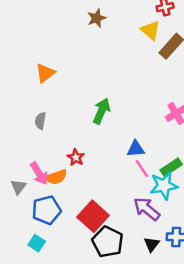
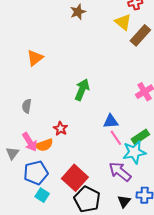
gray semicircle: (40, 121) -> (27, 106), moved
cyan square: (37, 243) -> (42, 195), moved

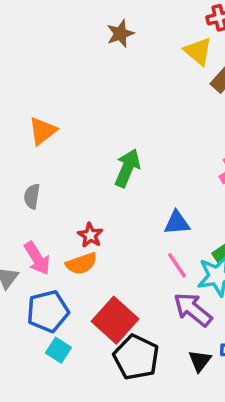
orange triangle: (35, 58) -> (42, 131), moved
pink line: (116, 138) -> (177, 265), moved
orange semicircle: (44, 145) -> (81, 263), moved

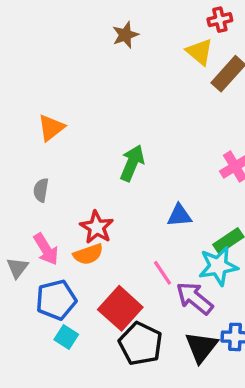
red star: (90, 235) -> (97, 227), size x1.4
pink line: (177, 265) -> (162, 273), moved
black triangle: (200, 361) -> (201, 347), size x1.5

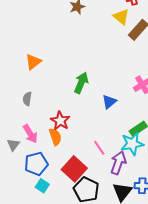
blue triangle: (179, 215) -> (109, 102), moved, turned -35
orange semicircle: (88, 254) -> (55, 137), turned -90
purple arrow: (195, 298) -> (118, 163), turned 70

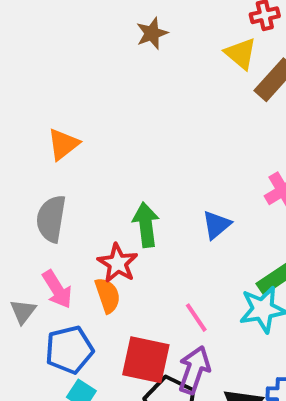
green arrow: (81, 83) -> (146, 225), moved, turned -30
gray semicircle: (27, 99) -> (51, 219), size x1.6
purple arrow: (118, 163) -> (194, 370), moved
red square: (74, 169) -> (146, 360), turned -30

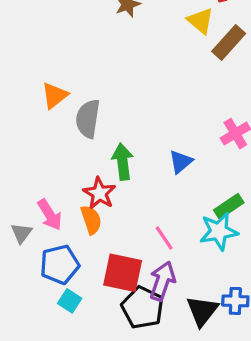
gray semicircle: (51, 219) -> (88, 119), moved

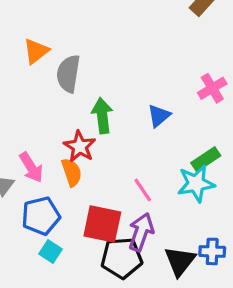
black pentagon: (143, 308) -> (122, 258), turned -30

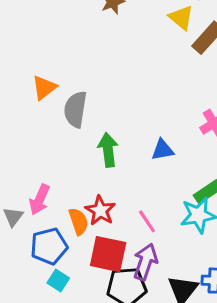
blue triangle: (159, 116) -> (163, 150), turned 30
red star: (80, 146) -> (100, 211), moved
pink arrow: (31, 167) -> (40, 200), turned 56
orange semicircle: (72, 172) -> (78, 221), moved

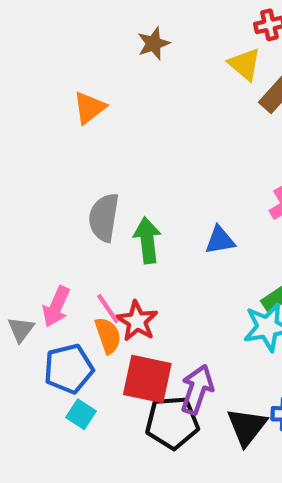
orange triangle: (44, 88) -> (89, 108), moved
gray semicircle: (75, 109) -> (104, 217), moved
pink line: (147, 221) -> (108, 309), moved

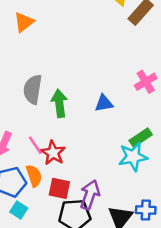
orange semicircle: (108, 336) -> (34, 176), moved
red square: (147, 379) -> (59, 188), size x0.7

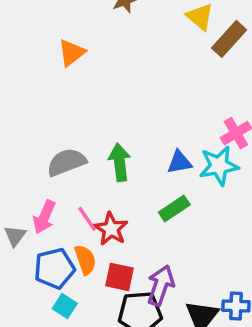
gray semicircle: (33, 89) -> (66, 162), moved, turned 60
green rectangle: (141, 138) -> (174, 208), moved
cyan star: (133, 157) -> (219, 166), moved

